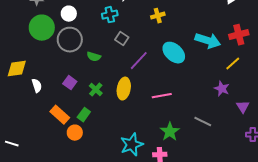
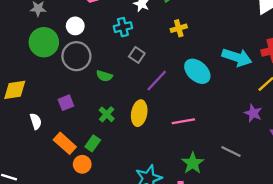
purple square: (70, 83) -> (66, 103), moved, turned 32
white semicircle: (37, 86) -> (36, 121), moved

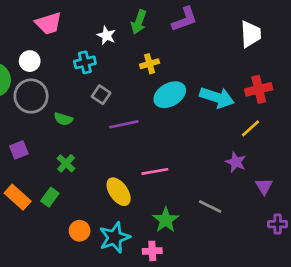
cyan ellipse: (197, 71) -> (170, 95), moved, turned -72
purple line: (157, 81) -> (124, 124), turned 35
yellow ellipse: (139, 113) -> (119, 192), moved, turned -45
orange circle: (82, 164) -> (80, 231), moved

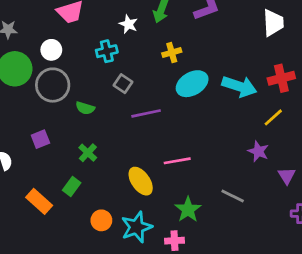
orange rectangle: (18, 197) -> (39, 201), moved

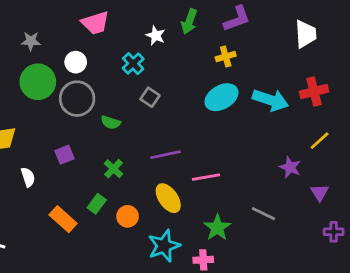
cyan cross: (107, 51) -> (133, 64), turned -30
yellow cross: (172, 53) -> (226, 57), moved
purple line: (146, 113) -> (165, 155), moved
yellow line: (273, 117) -> (320, 141), moved
orange circle: (101, 220) -> (128, 216), moved

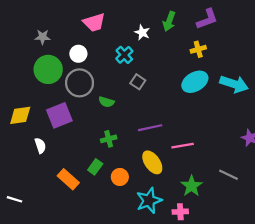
purple square: (64, 155) -> (59, 115), moved, size x1.6
green cross: (114, 169) -> (109, 139), turned 32

